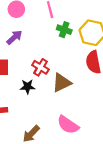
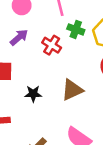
red cross: (40, 67) -> (52, 45), moved

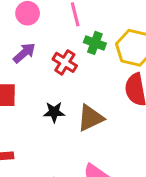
black star: (33, 94) -> (54, 112), moved

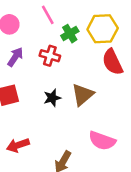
green cross: (95, 43) -> (70, 34), turned -36

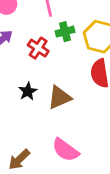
black star: (52, 98) -> (28, 91), turned -30

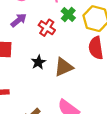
green cross: (65, 32) -> (68, 15), turned -32

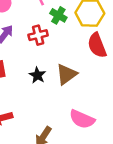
red cross: (47, 28) -> (38, 35), turned -35

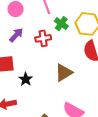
black star: (37, 75) -> (26, 79), moved

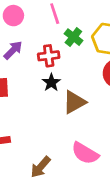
black star: (26, 79) -> (51, 82), moved

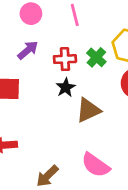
green cross: (73, 37) -> (96, 57), moved

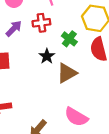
green cross: (96, 57) -> (69, 39), moved
red cross: (65, 59) -> (41, 23), moved

